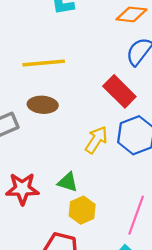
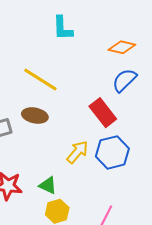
yellow line: (44, 63) -> (40, 79), turned 30

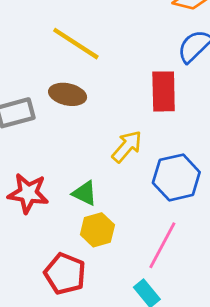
red rectangle: (103, 113) -> (164, 91), turned 36
blue hexagon: (112, 152) -> (176, 177), moved

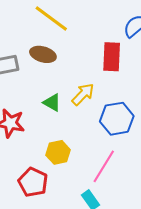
green triangle: (85, 193) -> (52, 103), moved

